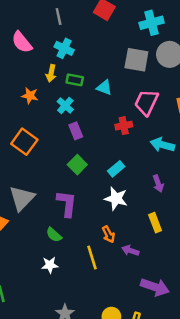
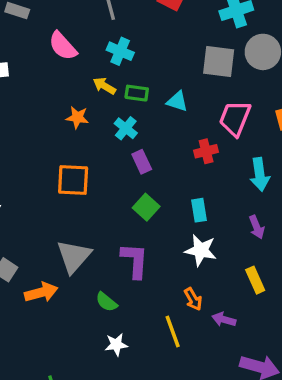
yellow arrow: (51, 73) -> (104, 86), turned 112
orange square: (24, 142) -> (73, 180), turned -30
cyan arrow: (162, 145) -> (260, 174), turned -110
cyan rectangle: (116, 169) -> (199, 210), turned -56
green semicircle: (54, 235) -> (106, 302), moved

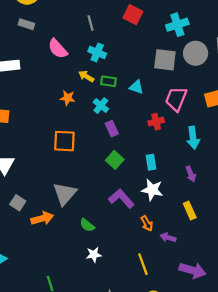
purple L-shape: (135, 261) -> (121, 199), moved, turned -45
yellow line: (173, 331) -> (143, 264), moved

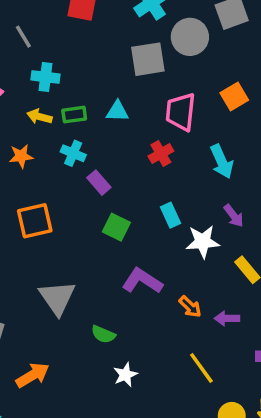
white star: (152, 190) -> (203, 242), moved
orange arrow: (42, 218) -> (33, 375), moved

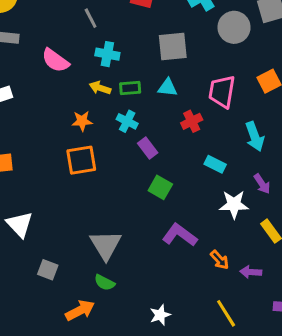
gray square: (148, 59) -> (173, 47), moved
red cross: (161, 154) -> (192, 121), moved
cyan rectangle: (171, 215) -> (215, 164), moved, turned -42
orange square: (35, 221) -> (81, 160), moved
green semicircle: (103, 334) -> (105, 283), moved

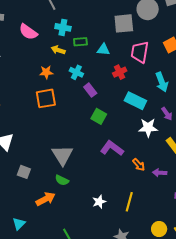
gray square: (173, 47) -> (124, 23), moved
green rectangle: (130, 88) -> (80, 42), moved
cyan rectangle: (215, 164) -> (135, 101), size x1.5
yellow line: (226, 313) -> (129, 202), moved, turned 48

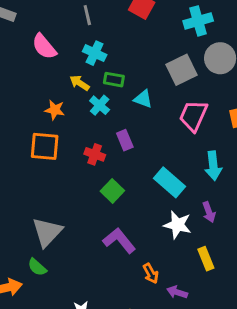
gray square: (124, 23) -> (182, 70), turned -35
cyan cross: (76, 72) -> (100, 105), moved
red cross: (120, 72) -> (95, 154), moved, turned 32
purple rectangle: (90, 90) -> (125, 140), moved

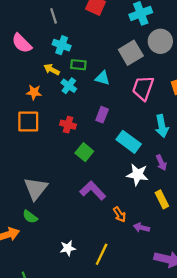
purple rectangle: (125, 140) -> (102, 115), moved, turned 49

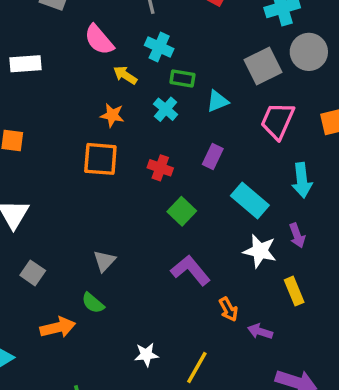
yellow arrow: (52, 70) -> (125, 75), moved
cyan triangle: (103, 78) -> (218, 101), turned -42
gray triangle: (36, 189) -> (104, 261), size x0.6

